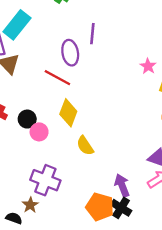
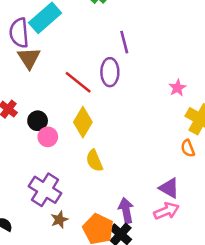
purple line: (92, 34) -> (124, 42), turned -30
purple ellipse: (70, 53) -> (110, 72), moved
brown star: (30, 205) -> (59, 220), moved

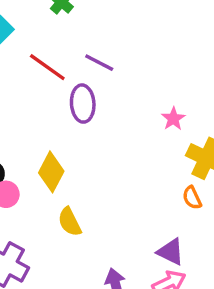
purple line: (124, 42) -> (99, 63), turned -45
red line: (78, 82) -> (47, 67), moved

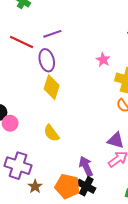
purple line: (99, 63) -> (52, 34), turned -36
yellow diamond: (51, 172) -> (52, 87), moved

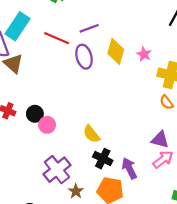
yellow diamond: (52, 87) -> (116, 51), moved
purple cross: (18, 166) -> (57, 170), turned 35
black cross: (86, 186) -> (103, 159), moved

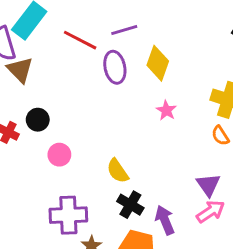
pink star: (144, 54) -> (166, 110), moved
black circle: (35, 114) -> (38, 120), moved
purple triangle: (160, 140) -> (208, 185), turned 36
purple cross: (57, 170) -> (68, 215), turned 32

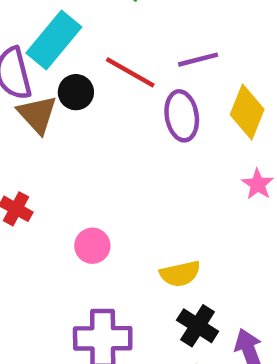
black circle: (38, 120) -> (76, 92), moved
yellow semicircle: (118, 171) -> (180, 274), turned -70

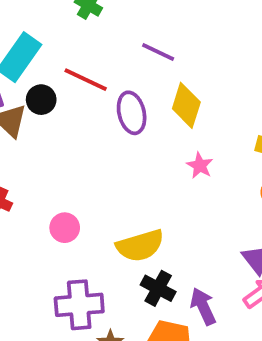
purple line: (198, 60) -> (158, 52), moved, turned 44
yellow semicircle: (180, 274) -> (140, 246), size x1.4

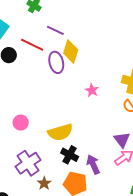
purple line: (158, 52) -> (55, 30), moved
yellow diamond: (186, 105) -> (71, 52), moved
purple cross: (79, 305) -> (28, 163), turned -30

